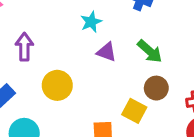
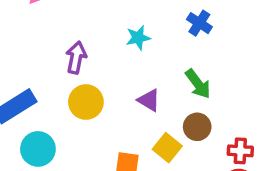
purple arrow: (24, 47) -> (76, 58), moved
purple triangle: (107, 52) -> (149, 100), moved

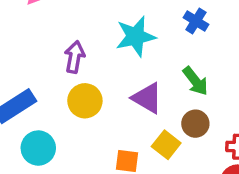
cyan star: (138, 38) -> (136, 36), size x1.6
purple triangle: (149, 100) -> (147, 98), size x1.4

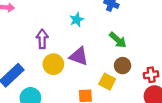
cyan star: (136, 36) -> (77, 20), size x0.6
purple triangle: (147, 98) -> (79, 56), moved

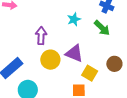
green arrow: (118, 40) -> (102, 28), moved
yellow square: (107, 82) -> (90, 73), moved

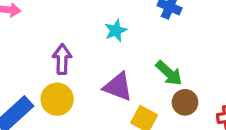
green arrow: (102, 28) -> (169, 73), moved
yellow circle: (50, 60) -> (57, 99), moved

